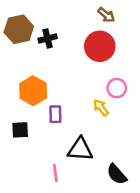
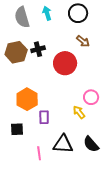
black cross: (48, 38) -> (38, 49), moved
red circle: (100, 46) -> (65, 63), moved
pink line: (55, 173) -> (39, 153), moved
black semicircle: (117, 174) -> (91, 144), moved

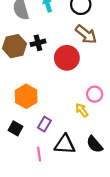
brown arrow: (83, 41) -> (86, 34), size x1.5
purple rectangle: (44, 117) -> (44, 124), moved, turned 32
black square: (17, 129) -> (16, 128), turned 32

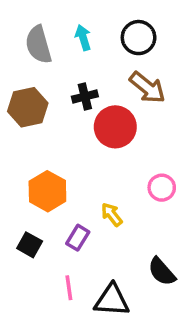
black cross: (38, 43) -> (85, 96), moved
yellow arrow: (82, 110) -> (112, 214), moved
black triangle: (65, 144) -> (112, 300), moved

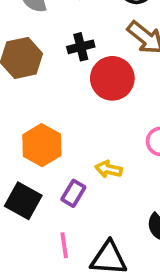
yellow arrow: (112, 214) -> (109, 169), turned -40
black square: (30, 245) -> (23, 201), size x1.4

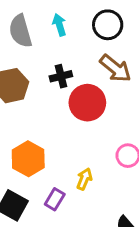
yellow arrow: (109, 169) -> (84, 179), turned 100

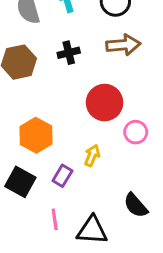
brown arrow: (115, 68) -> (123, 45), turned -44
red circle: (87, 103) -> (105, 103), moved

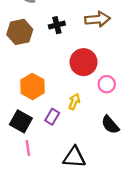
black semicircle: (136, 205) -> (110, 125), moved
pink line: (55, 219) -> (28, 148), moved

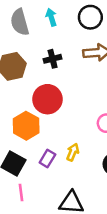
red circle: (84, 62) -> (47, 99), moved
yellow arrow: (74, 102) -> (73, 152), moved

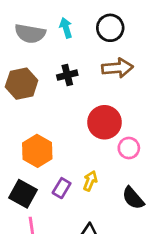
gray semicircle: (20, 22) -> (30, 34), turned -64
red circle: (47, 99) -> (105, 122), moved

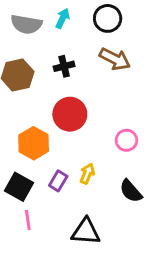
cyan arrow: (66, 28) -> (63, 18), turned 42
brown arrow: (117, 68) -> (115, 59), turned 32
red circle: (105, 122) -> (70, 114), moved

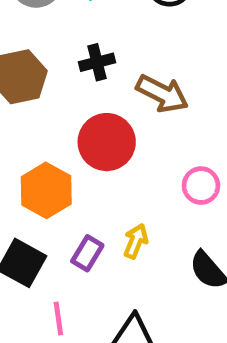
brown arrow: (115, 59) -> (162, 94), moved
pink line: (28, 220) -> (58, 319), moved

